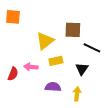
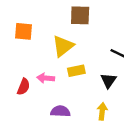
orange square: (13, 17) -> (24, 31), moved
brown square: (73, 30) -> (80, 15), moved
purple semicircle: (53, 87) -> (60, 111), moved

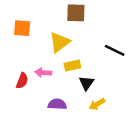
black triangle: (108, 81) -> (86, 83), moved
yellow arrow: (102, 111) -> (97, 104), turned -126

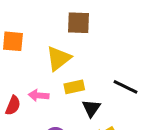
black line: (115, 50) -> (126, 87), moved

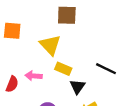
yellow triangle: (59, 58) -> (50, 45), turned -35
yellow rectangle: (74, 87) -> (63, 69), turned 35

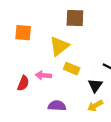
yellow triangle: (50, 45) -> (59, 46), turned 35
black triangle: (78, 87) -> (95, 85), moved

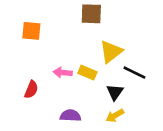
yellow triangle: (59, 46) -> (111, 52), moved
pink arrow: (43, 75) -> (63, 73), moved

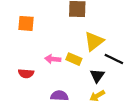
red semicircle: (31, 90) -> (26, 73), turned 72

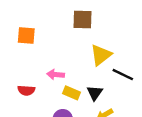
yellow rectangle: (74, 59) -> (72, 93), moved
black triangle: (97, 76) -> (95, 93), moved

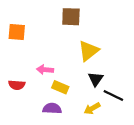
black line: (123, 75) -> (113, 96), moved
black triangle: (95, 93) -> (96, 79), moved

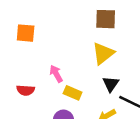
brown square: (71, 17) -> (106, 19), moved
pink arrow: (45, 70) -> (56, 74), turned 56

